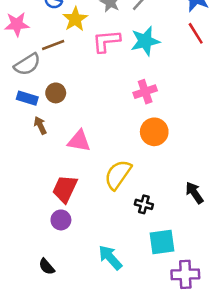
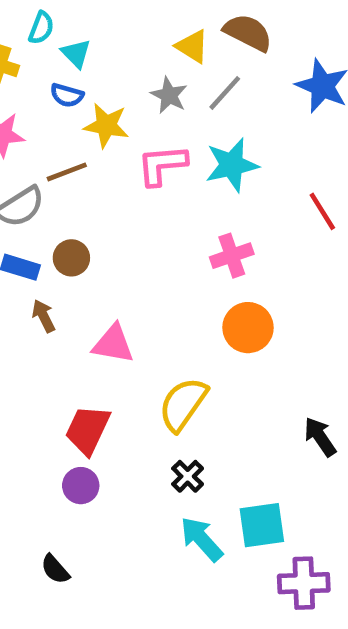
yellow star: (75, 19) -> (106, 125), turned -30
red line: (196, 33) -> (322, 211), moved
black cross: (144, 204) -> (188, 476), moved, turned 30
cyan arrow: (110, 258) -> (202, 539), moved

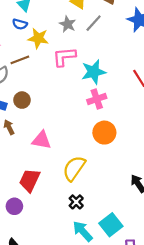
cyan star: (232, 165) -> (94, 72), moved
purple circle: (81, 486) -> (14, 206), moved
cyan square: (262, 525) -> (111, 225), turned -30

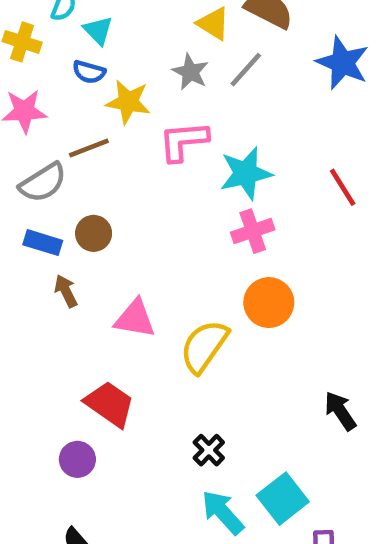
yellow semicircle: (74, 168) -> (204, 346), moved
red trapezoid: (30, 180) -> (110, 404), turned 100

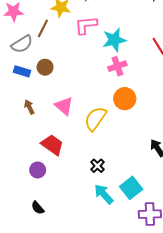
brown line: (89, 148) -> (43, 28), turned -42
brown arrow: (66, 291) -> (29, 107), moved
pink triangle: (135, 319) -> (64, 106), turned 30

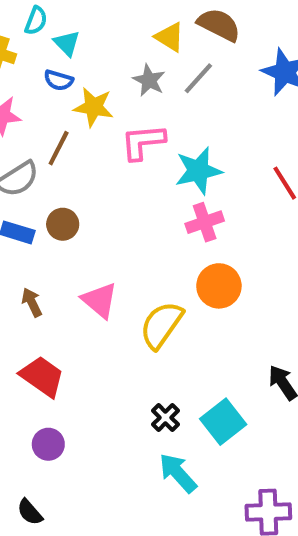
red trapezoid: (52, 145) -> (42, 376), moved
purple circle: (38, 170) -> (48, 444), moved
cyan square: (131, 188) -> (223, 422), moved
black semicircle: (38, 208) -> (30, 512), moved

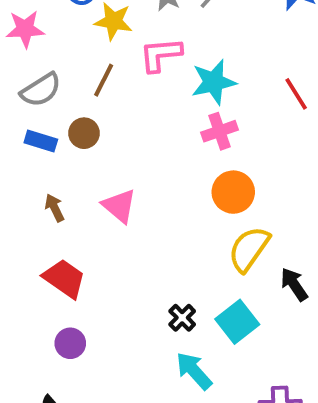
brown line: (59, 148) -> (104, 80), moved
yellow semicircle: (161, 325) -> (249, 249), moved

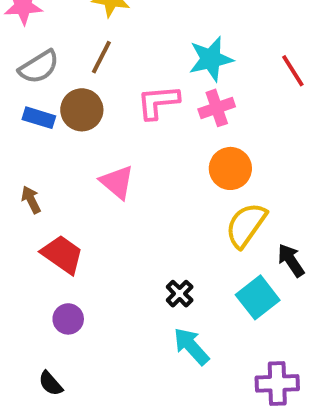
pink L-shape: (161, 55) -> (158, 102), moved
brown circle: (84, 133) -> (82, 110), size x1.4
brown arrow: (55, 208) -> (31, 200), moved
cyan square: (237, 322) -> (258, 297), moved

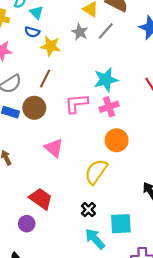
yellow semicircle: (246, 225) -> (96, 172), moved
red trapezoid: (62, 254) -> (41, 199), moved
cyan square: (258, 297) -> (121, 224), moved, turned 35

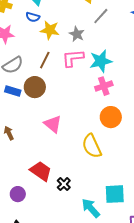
gray star: (80, 32) -> (77, 34), moved
pink L-shape: (76, 103) -> (73, 58), moved
yellow semicircle: (96, 172) -> (92, 146), turned -60
black cross: (88, 210) -> (64, 184), moved
purple circle: (27, 224) -> (18, 194), moved

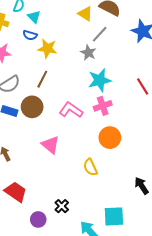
gray star: (77, 34) -> (88, 53), moved
pink L-shape: (73, 58) -> (71, 110), moved, turned 40
yellow semicircle: (92, 146) -> (90, 167), size x0.7
red trapezoid: (41, 171) -> (16, 192), moved
purple circle: (18, 194) -> (38, 219), moved

